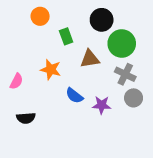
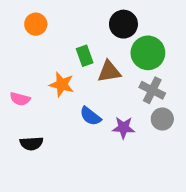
orange circle: (40, 16) -> (36, 24), moved
green rectangle: (66, 36) -> (85, 56), moved
pink semicircle: (16, 81) -> (20, 99), turned 77

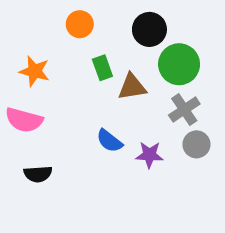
orange circle: (36, 24) -> (80, 24), moved
orange star: (62, 84) -> (34, 71), moved
gray cross: (152, 90) -> (184, 110), turned 30
pink semicircle: (20, 99) -> (24, 120), size x1.5

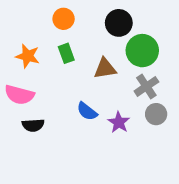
green rectangle: (102, 68) -> (66, 53), moved
purple star: (149, 155) -> (119, 122), turned 30
black semicircle: (38, 174) -> (33, 125), moved

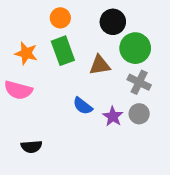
green rectangle: (66, 53) -> (63, 51), size x1.5
gray cross: (146, 86) -> (139, 82), turned -30
gray circle: (156, 114) -> (139, 114), moved
black semicircle: (33, 125) -> (31, 147), moved

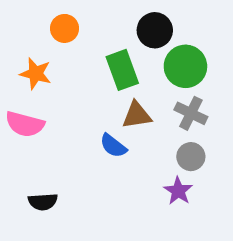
orange circle: (60, 18) -> (65, 28), moved
green rectangle: (63, 51) -> (122, 70), moved
brown triangle: (100, 65) -> (137, 115), moved
purple star: (113, 116) -> (178, 191), moved

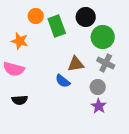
green rectangle: (122, 70) -> (57, 26), moved
gray circle: (191, 157) -> (98, 87), moved
black semicircle: (43, 202) -> (20, 100), moved

